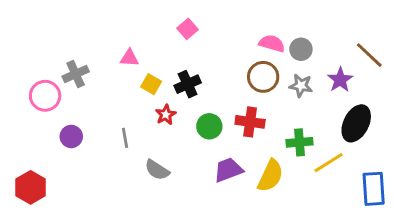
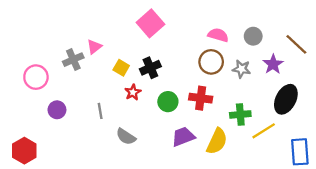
pink square: (188, 29) -> (150, 23), size x1.6
gray circle: (301, 49) -> (253, 36), moved
pink triangle: (129, 58) -> (94, 47), moved, turned -42
gray cross: (76, 74) -> (73, 60), moved

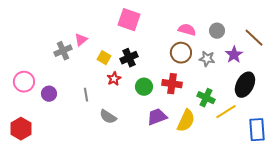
pink square: (150, 23) -> (129, 20), turned -30
pink circle: (36, 77) -> (24, 82), moved
green cross: (240, 114) -> (206, 98), turned 30

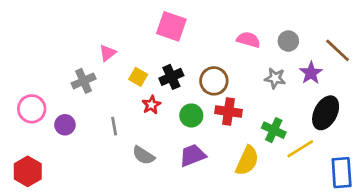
gray cross: (63, 51) -> (84, 81), moved
brown circle: (181, 53) -> (214, 81), moved
purple trapezoid: (157, 117) -> (193, 155), moved

